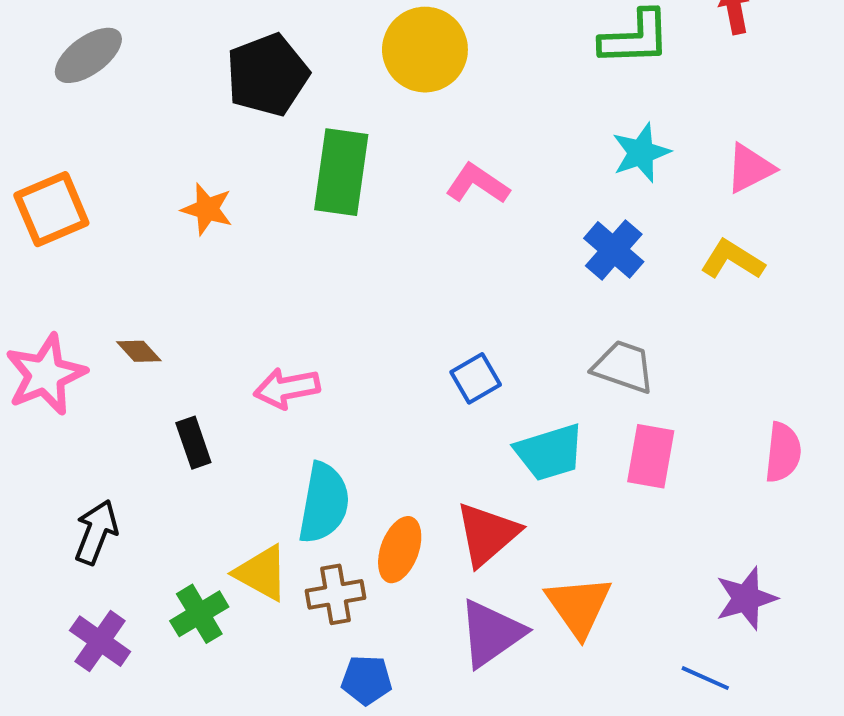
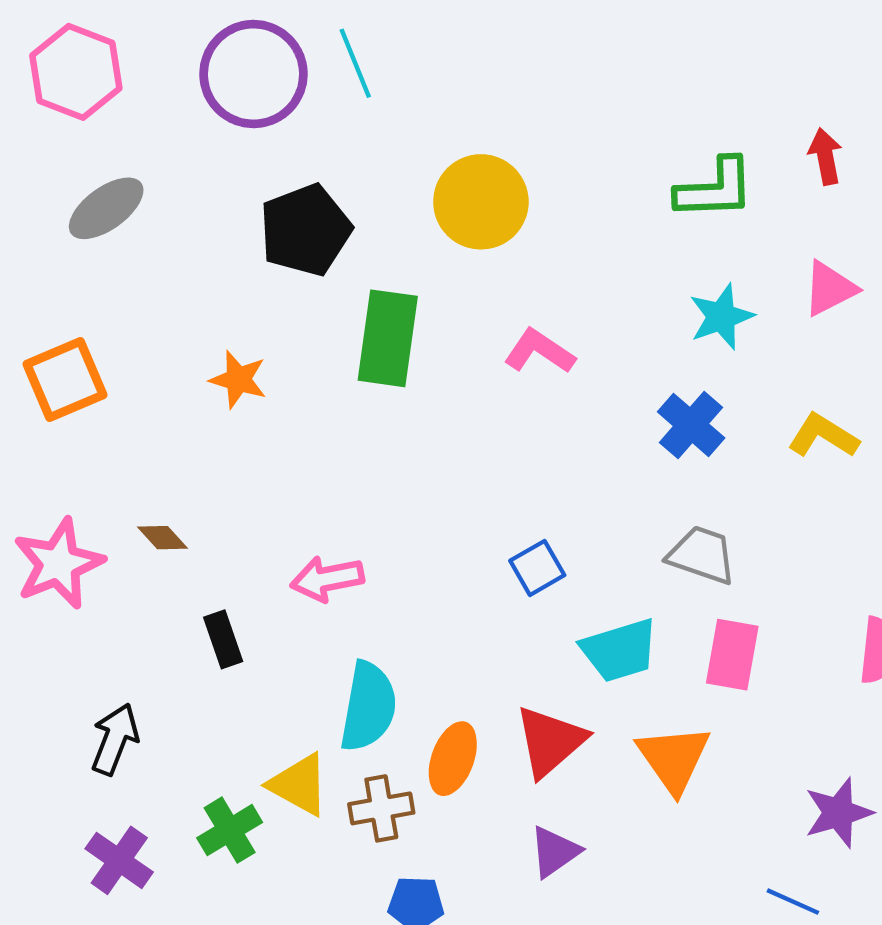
pink triangle: (750, 168) -> (830, 289), moved
orange triangle: (579, 606) -> (674, 759), moved
purple triangle: (491, 633) -> (555, 852), size x0.7

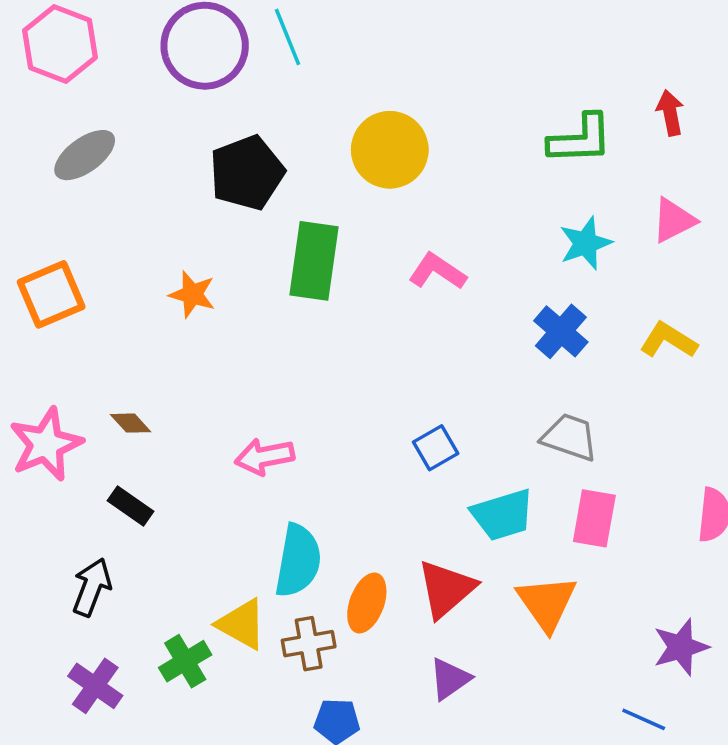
black rectangle: (223, 639) -> (131, 506), moved, turned -36

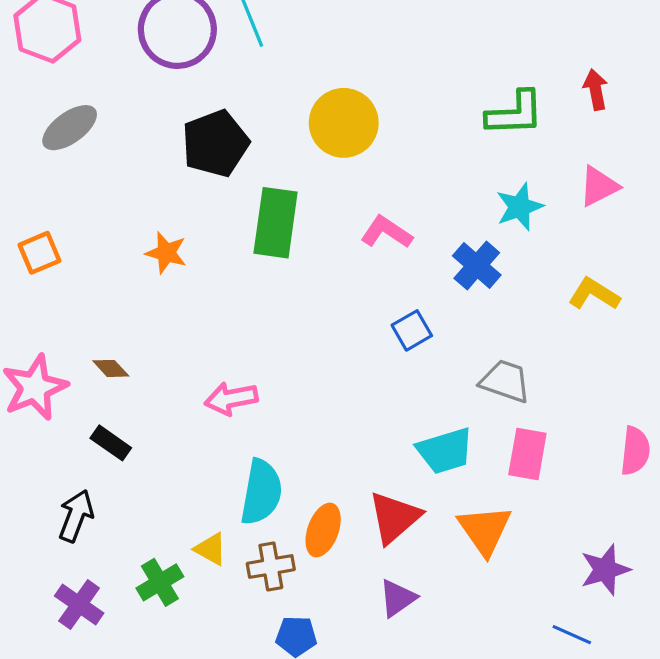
orange square: (51, 294) -> (40, 253), size x0.7
blue cross: (561, 331) -> (477, 265), moved
blue square: (436, 448) -> (412, 330), moved
yellow triangle: (242, 624) -> (211, 549), size x0.7

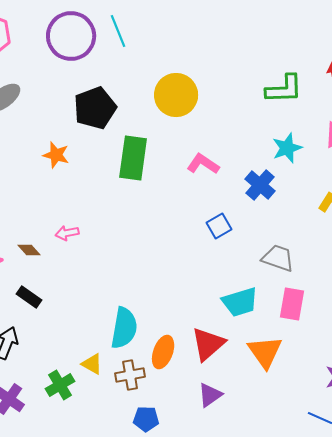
orange star: (166, 253) -> (56, 155), moved
pink arrow: (231, 399) -> (67, 233), moved, size x0.7

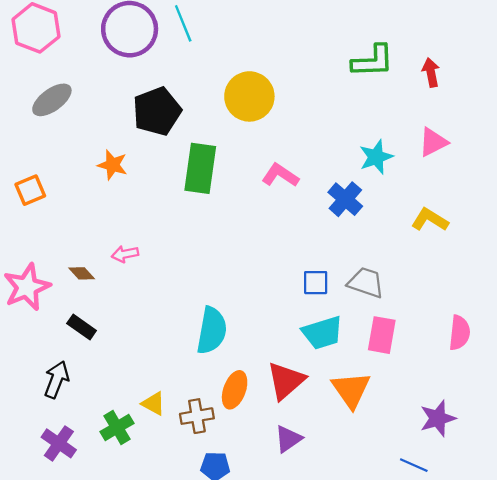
green L-shape: (284, 89) -> (373, 61), moved
blue square: (219, 226) -> (316, 283), moved, turned 30
cyan semicircle: (124, 328) -> (212, 330), moved

